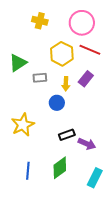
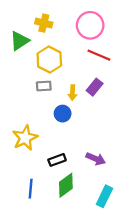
yellow hexagon: (62, 54) -> (49, 60), moved
green triangle: (18, 63) -> (20, 41), moved
black rectangle: (67, 135) -> (57, 160), moved

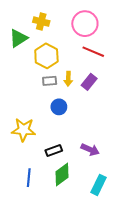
gray rectangle: (44, 86) -> (50, 81), moved
yellow arrow: (72, 93) -> (68, 79), moved
yellow star: (25, 138) -> (24, 130), turned 30

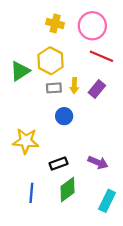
yellow cross: (41, 22) -> (55, 24), moved
green triangle: (18, 38) -> (20, 71), moved

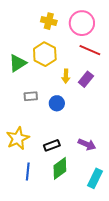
gray rectangle: (54, 88) -> (31, 96), moved
yellow star: (26, 141) -> (18, 138), moved, turned -30

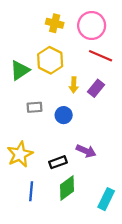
purple arrow: (87, 144) -> (86, 151), moved

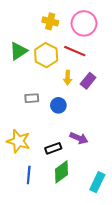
red line: (101, 56) -> (75, 51), moved
green triangle: (20, 70) -> (18, 51), moved
yellow star: (20, 154) -> (18, 141), turned -30

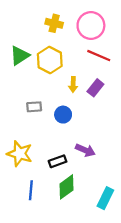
red line: (75, 51) -> (99, 56), moved

